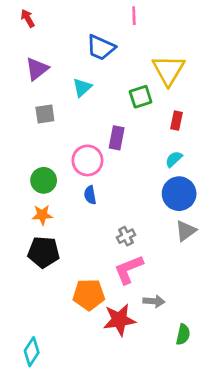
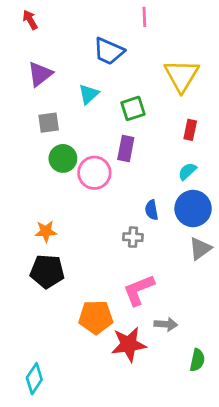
green square: (141, 97) -> (133, 108), moved
green circle: (44, 180) -> (63, 158), moved
blue semicircle: (90, 195) -> (152, 210), moved
gray cross: (126, 236) -> (133, 237), moved, turned 30

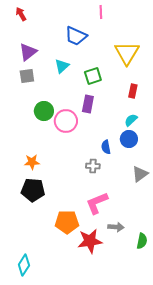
gray square: (49, 123) -> (27, 76), moved
blue circle: (193, 209) -> (129, 139), moved, size x0.7
green semicircle: (197, 360) -> (142, 241), moved

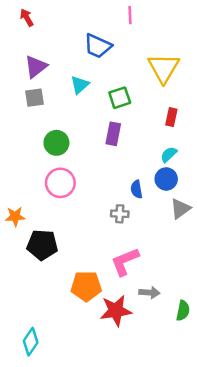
pink circle: (66, 121) -> (60, 183), moved
orange star: (32, 162) -> (15, 216), moved
gray triangle: (140, 174) -> (180, 209), moved

